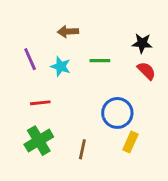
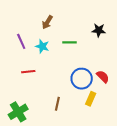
brown arrow: (68, 32) -> (47, 22), turned -56
red semicircle: (146, 71) -> (103, 77), moved
green cross: (39, 141) -> (18, 112), moved

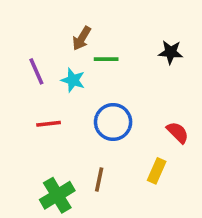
green line: (69, 42) -> (106, 59), moved
blue circle: (82, 79) -> (113, 122), moved
green cross: (18, 112) -> (57, 195), moved

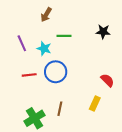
brown arrow: (82, 38) -> (46, 15), moved
blue circle: (113, 122) -> (56, 72), moved

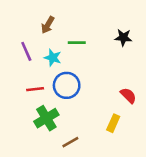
brown arrow: (46, 15) -> (48, 25), moved
brown line: (60, 109) -> (70, 142), moved, turned 48
green cross: (35, 118) -> (46, 118), moved

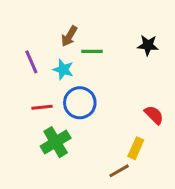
brown arrow: (48, 25) -> (69, 36), moved
brown line: (70, 142) -> (119, 171), moved

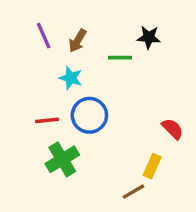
black star: (148, 45) -> (149, 37), moved
green line: (92, 51) -> (120, 58), moved
purple line: (31, 62) -> (44, 36), moved

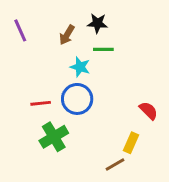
purple line: (44, 36) -> (20, 30), moved
black star: (149, 37) -> (97, 23), moved
cyan star: (71, 78) -> (80, 67), moved

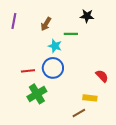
black star: (97, 23) -> (87, 16), moved
purple line: (20, 30) -> (14, 21), turned 35
yellow rectangle: (131, 143) -> (90, 98), turned 72

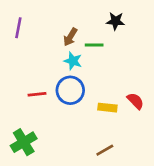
brown arrow: (46, 24) -> (70, 37), moved
green cross: (37, 94) -> (24, 142), moved
yellow rectangle: (90, 98) -> (107, 108), moved

